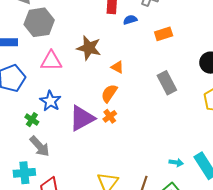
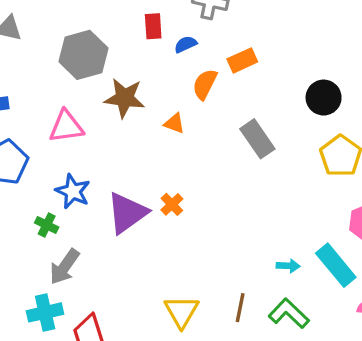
gray hexagon: (39, 22) -> (83, 55), moved
orange semicircle: (109, 93) -> (205, 84), moved
gray arrow: (40, 146) -> (64, 267), turned 85

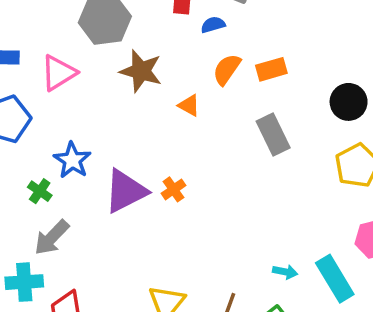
orange rectangle: (242, 60) -> (271, 69), moved
pink triangle: (66, 127) -> (59, 73), moved, turned -33

